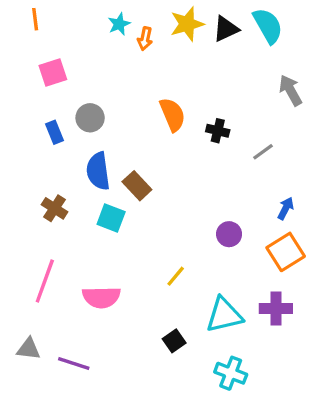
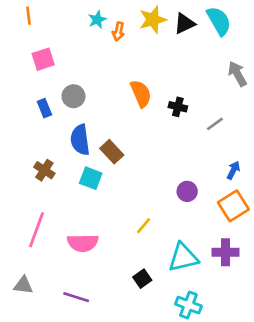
purple line: (74, 363) -> (76, 297), moved

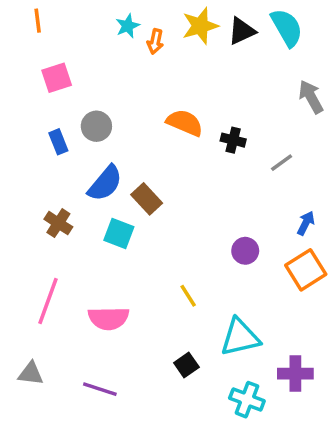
orange semicircle: (141, 94) -> (185, 123), turned -44
blue semicircle: (80, 140) -> (105, 183), turned -132
yellow line: (144, 226) -> (188, 296), turned -72
purple cross: (225, 252) -> (295, 374), moved

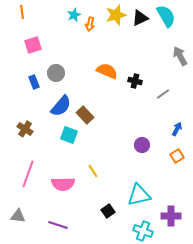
brown cross: (58, 223) -> (25, 129), moved
orange square: (306, 270) -> (177, 156), size x0.6
yellow line: (188, 296) -> (93, 171), moved

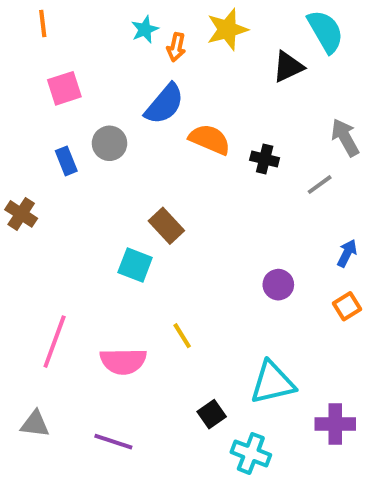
black triangle: (140, 18) -> (288, 67), moved
gray arrow: (180, 56) -> (345, 137), moved
blue semicircle: (61, 106) -> (164, 104), moved
brown cross: (25, 129) -> (21, 214), moved
cyan cross: (143, 231) -> (251, 453), moved

